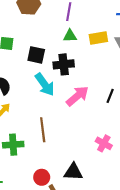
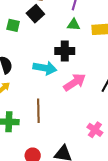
black square: (36, 55) -> (35, 14), moved, turned 30
cyan arrow: (45, 84) -> (45, 68), turned -50

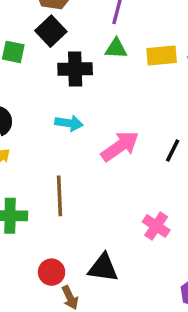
black cross: (65, 51) -> (75, 69), moved
cyan arrow: (45, 68) -> (69, 123), size x0.7

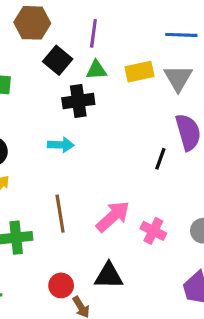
black square: (51, 31) -> (58, 60), moved
black cross: (75, 69) -> (78, 101), moved
pink arrow: (120, 146) -> (113, 216), moved

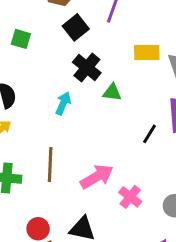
green triangle: (96, 70) -> (112, 92), moved
black cross: (78, 101) -> (87, 68), turned 36
cyan arrow: (61, 145) -> (63, 103), turned -80

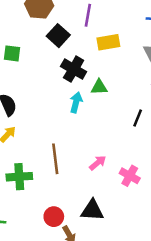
yellow rectangle: (147, 52) -> (108, 42), moved
cyan arrow: (63, 103) -> (76, 102), moved
pink arrow: (97, 177) -> (98, 163), size x0.6

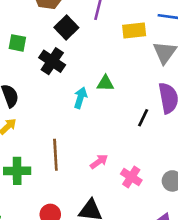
yellow rectangle: (108, 42) -> (134, 31), moved
black cross: (74, 69) -> (52, 61), moved

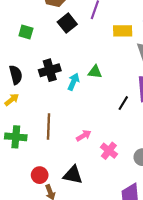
black cross: (52, 61) -> (50, 70), moved, turned 35

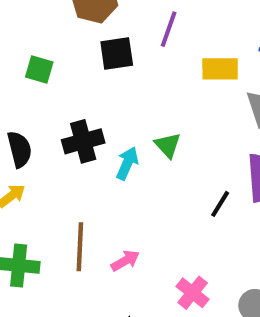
black square: (67, 23) -> (117, 54), turned 30
green triangle: (95, 72) -> (168, 145), turned 40
pink arrow: (84, 136) -> (125, 261), moved

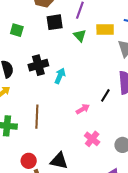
green triangle: (168, 145) -> (80, 35), moved
pink arrow: (125, 261) -> (83, 109), moved

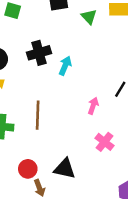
pink arrow: (83, 109) -> (93, 106), turned -40

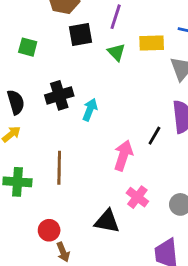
pink arrow: (93, 106) -> (123, 155), size x1.5
black triangle: (65, 169) -> (107, 221), moved

